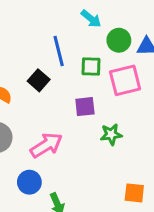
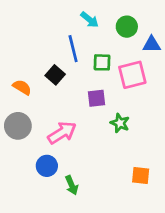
cyan arrow: (91, 19) -> (90, 20), moved
green circle: (119, 40) -> (127, 27), moved
green star: (111, 134) -> (120, 123), turned 30

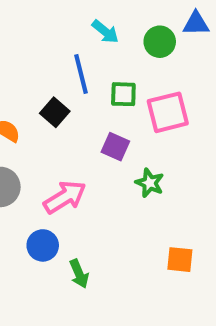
blue triangle: (152, 45) -> (196, 24), moved
purple square: (96, 98) -> (115, 147), turned 30

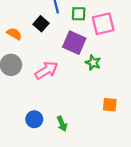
purple square: (115, 147) -> (74, 43), size x1.5
blue circle: (43, 245) -> (34, 119), moved
green arrow: (79, 274) -> (62, 124), moved

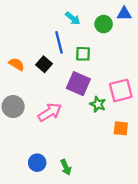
pink square: (103, 24) -> (121, 90), moved
orange semicircle: (14, 34) -> (17, 64), moved
orange square: (110, 105) -> (121, 128), moved

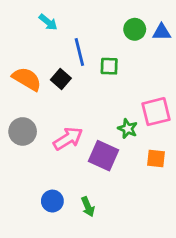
blue triangle: (124, 14) -> (162, 32), moved
cyan arrow: (73, 18) -> (48, 22), moved
orange semicircle: (17, 64) -> (27, 79), size x1.5
purple square: (78, 84) -> (103, 156), moved

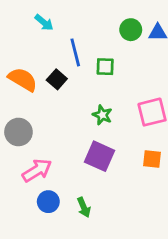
green star: (128, 129) -> (102, 115), moved
pink arrow: (68, 139) -> (37, 170), moved

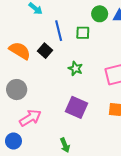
green square: (105, 67) -> (83, 33), moved
green star: (102, 115) -> (75, 68), moved
blue circle: (48, 202) -> (13, 141), moved

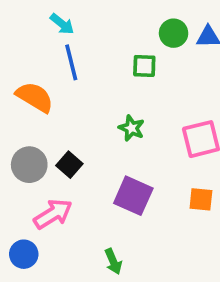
blue line: (59, 31) -> (71, 62), moved
black square: (45, 51) -> (69, 165), moved

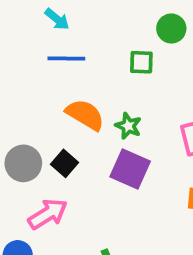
blue line: (71, 62) -> (66, 58), turned -75
orange semicircle: (35, 97) -> (85, 115), moved
purple square: (133, 196) -> (130, 169), moved

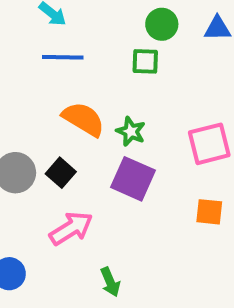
green circle: (171, 28) -> (162, 24), moved
pink arrow: (48, 214) -> (71, 228), moved

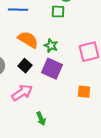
black square: (61, 173) -> (25, 66), moved
orange square: (209, 212) -> (84, 92), moved

